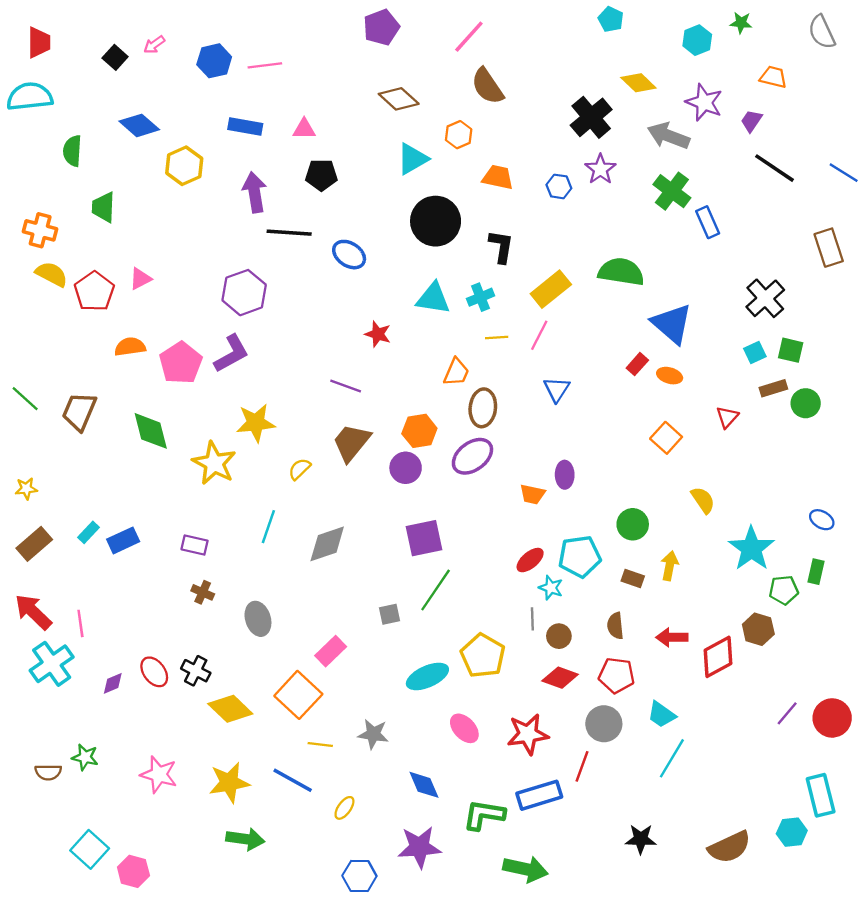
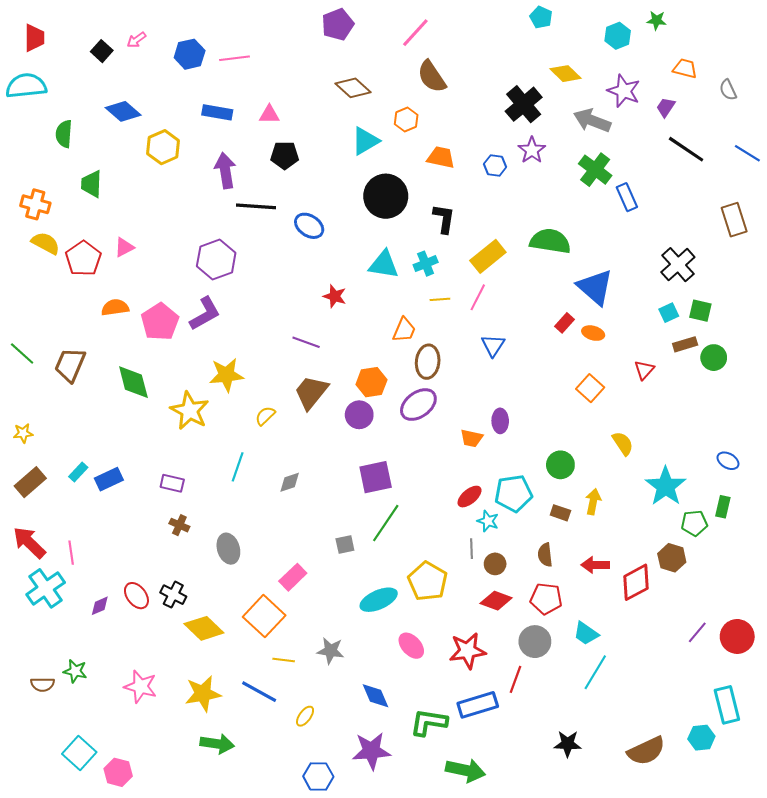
gray semicircle: (822, 32) -> (728, 90), moved, size x0.7
gray diamond: (327, 544) -> (290, 482), size x0.6

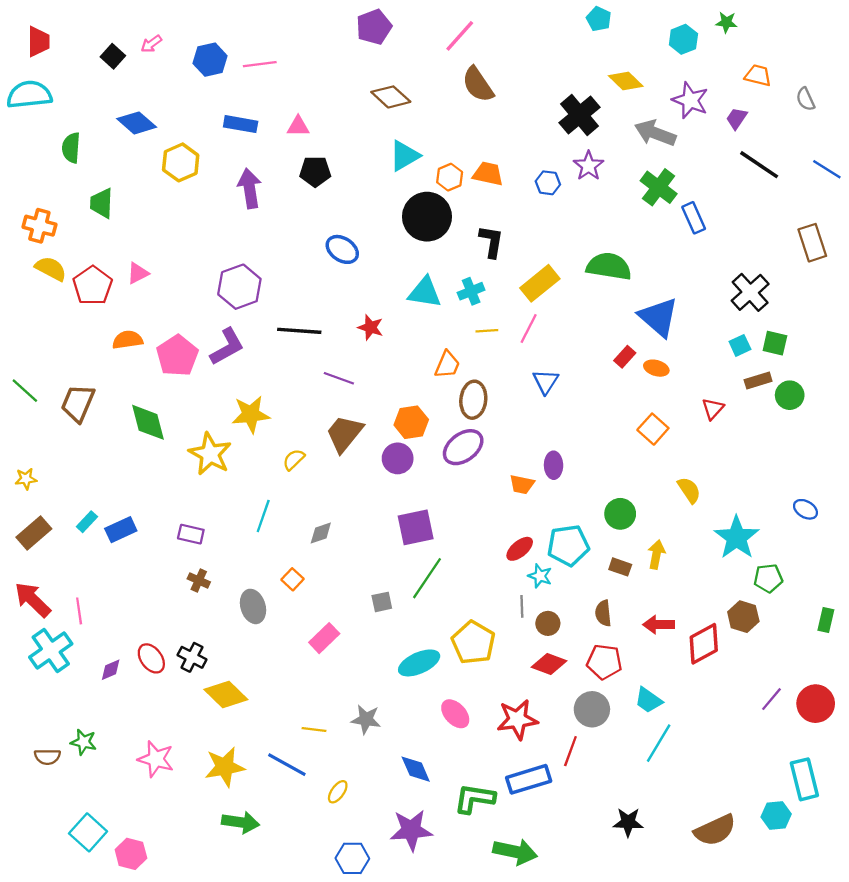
orange hexagon: (406, 120) -> (450, 177), moved
black line: (256, 206) -> (299, 331), moved
green rectangle: (723, 507) -> (826, 620), moved
orange square: (264, 616) -> (293, 579), moved, size x0.5

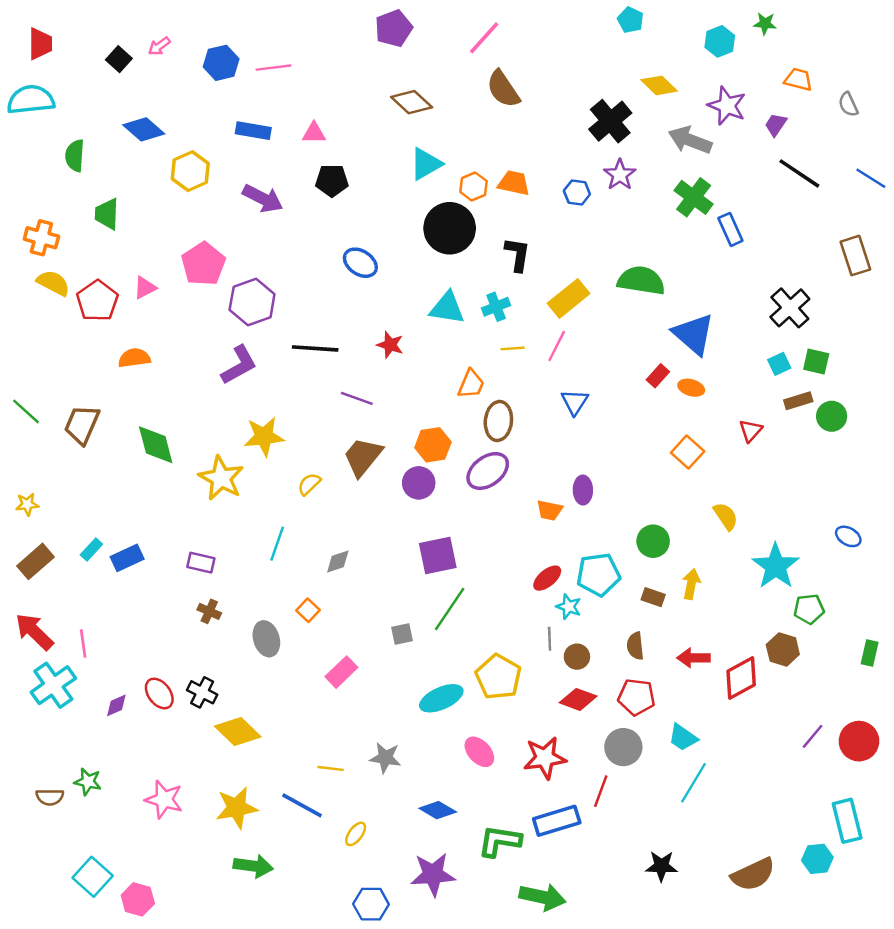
purple arrow: (250, 188) -> (263, 198), turned 126
pink pentagon: (177, 356) -> (203, 264), moved
blue diamond: (416, 769) -> (438, 810), turned -36

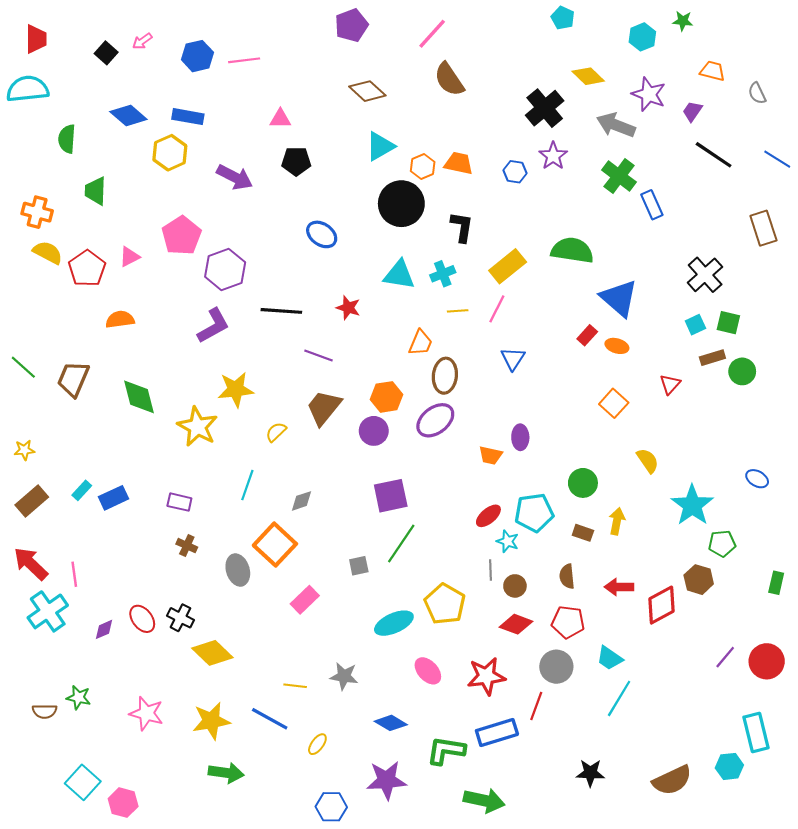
blue rectangle: (253, 131) -> (188, 117), moved
orange square: (308, 610) -> (275, 545), size x2.0

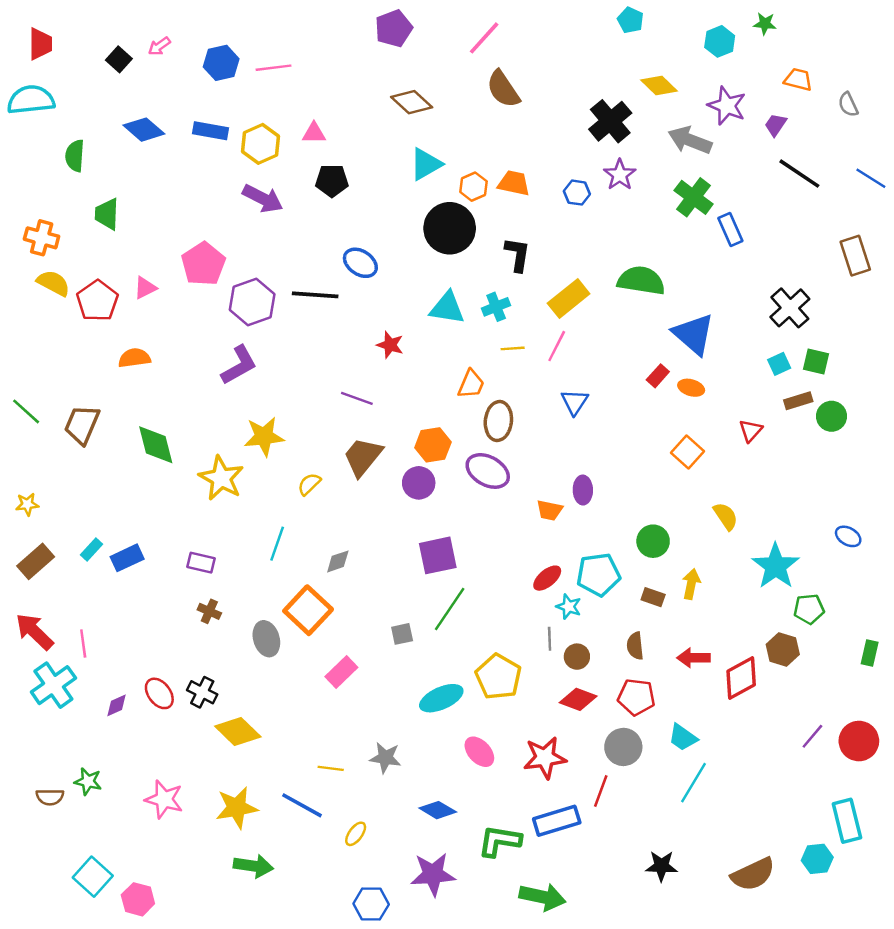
yellow hexagon: (170, 153) -> (260, 144), moved
black line: (281, 311) -> (315, 295), moved
purple ellipse: (435, 420) -> (488, 471), turned 66

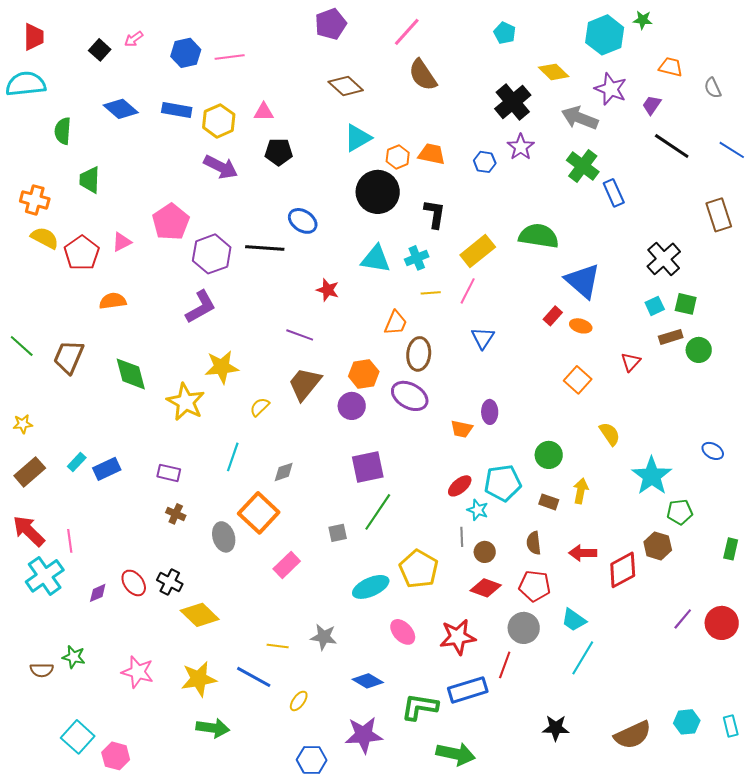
cyan pentagon: (630, 20) -> (505, 33), moved
cyan hexagon: (720, 41) -> (605, 35), size x1.5
cyan rectangle: (847, 821) -> (731, 726), moved, size x0.6

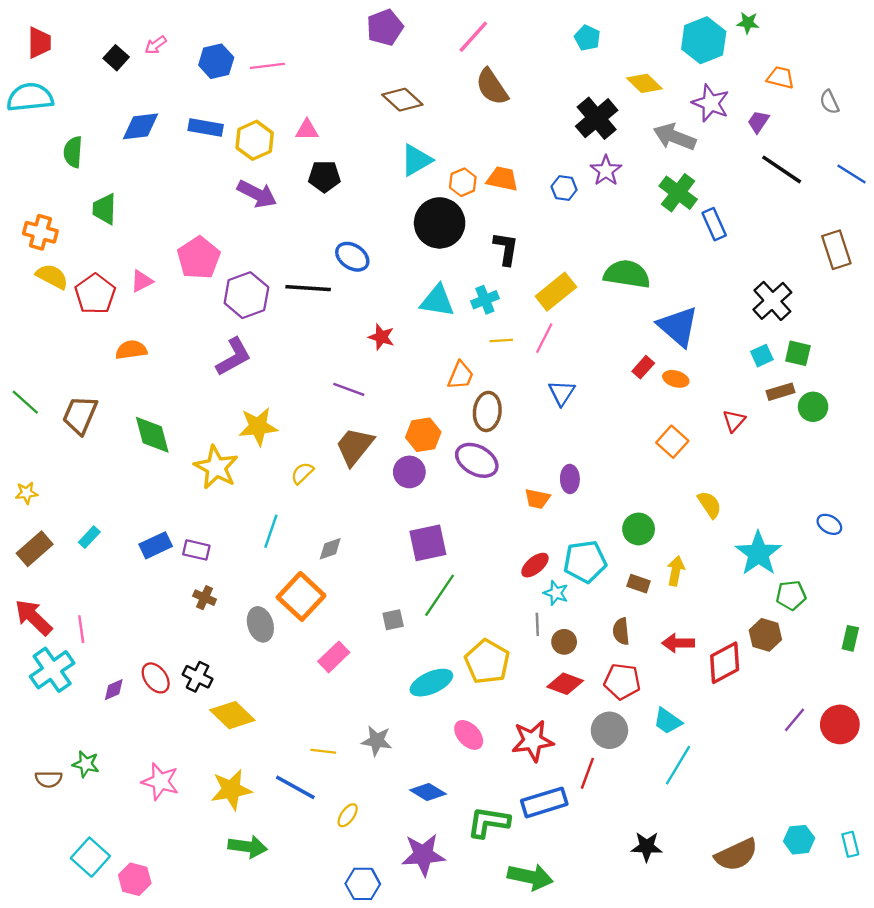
blue diamond: (121, 109) -> (141, 126), turned -48
blue rectangle: (107, 469) -> (156, 545), moved

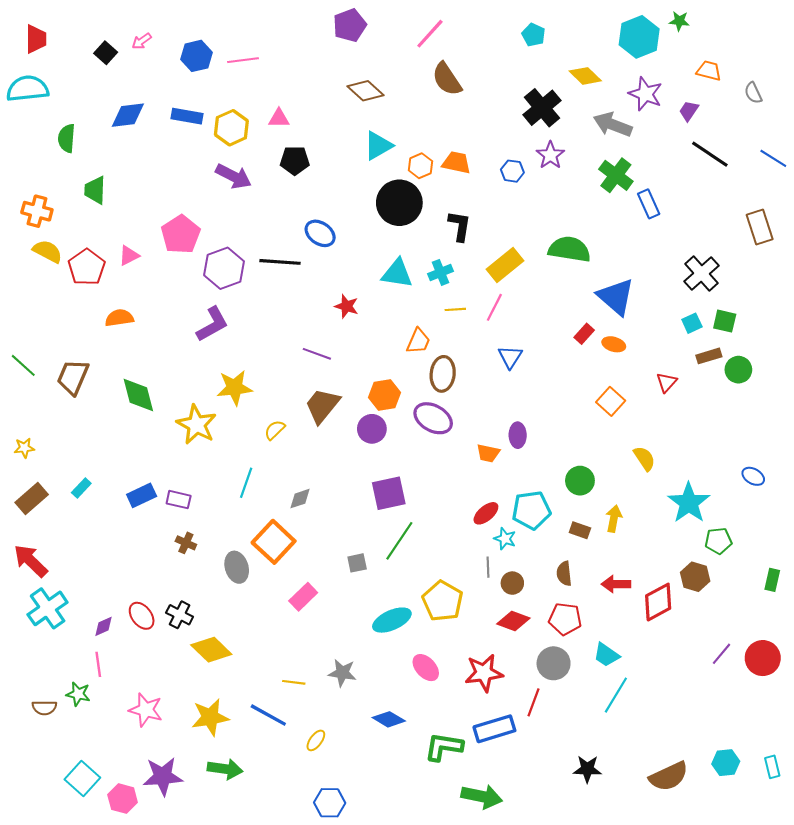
pink line: (81, 629) -> (98, 664), moved
purple star: (423, 855) -> (163, 776), moved

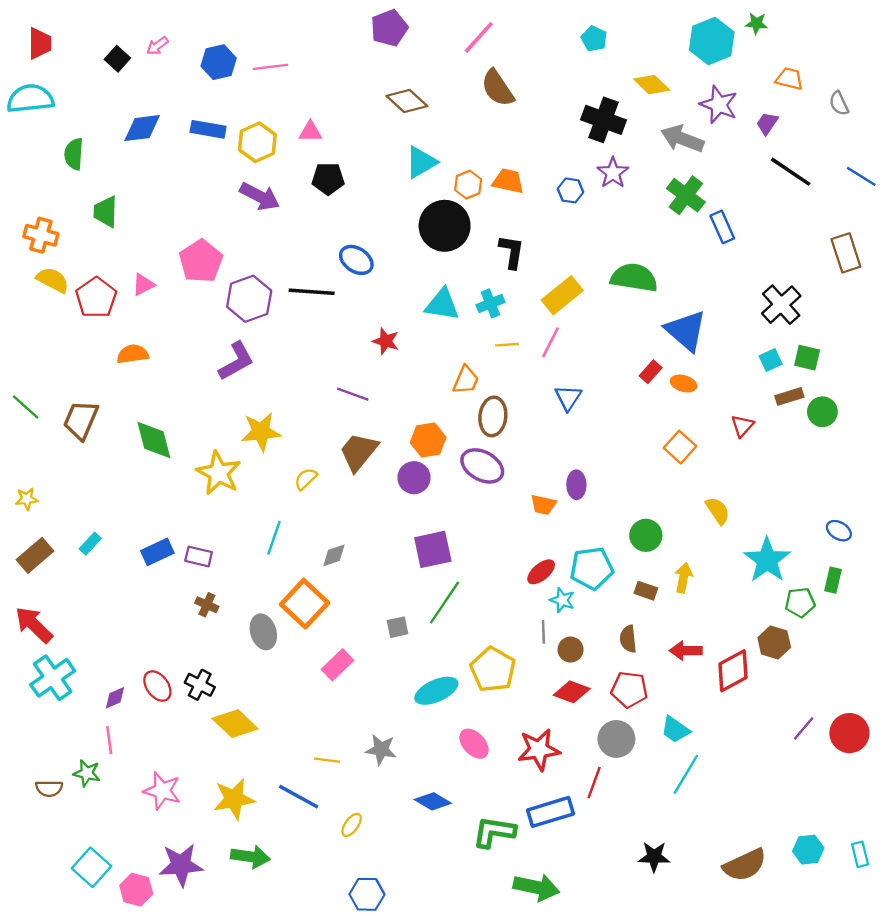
black cross: (542, 108) -> (603, 120), turned -30
green rectangle: (772, 580) -> (833, 580), moved

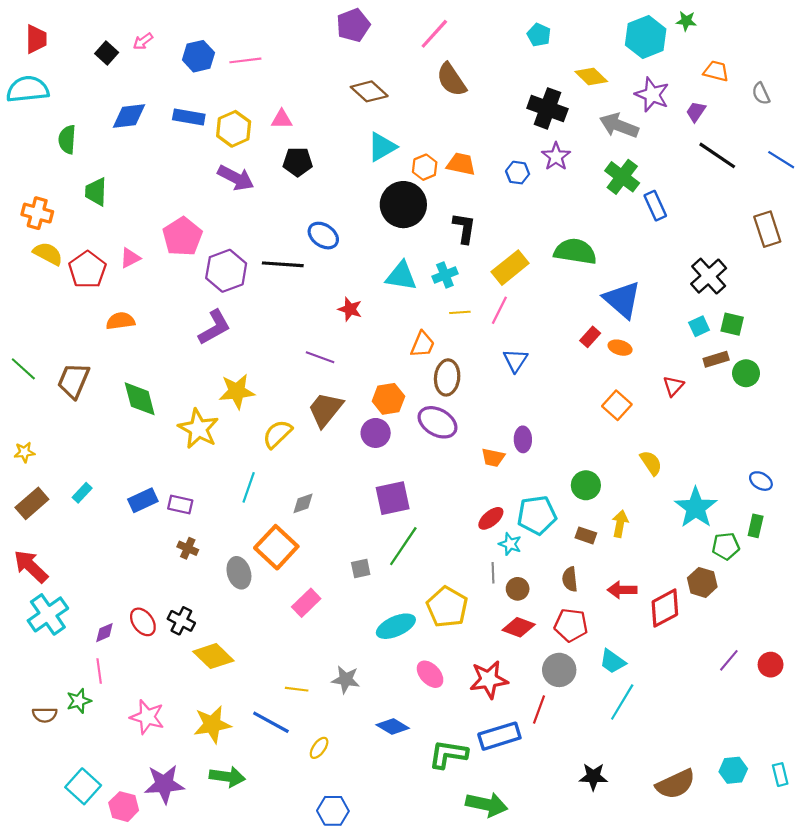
yellow semicircle: (306, 479) -> (277, 434), size x1.4
red circle: (849, 733) -> (771, 665), size x0.7
green star: (87, 773) -> (79, 701), turned -30

